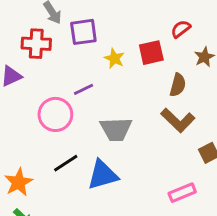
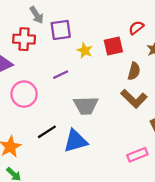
pink circle: (55, 114) -> (24, 94), moved

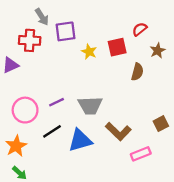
purple line: (61, 75) -> (57, 102), moved
pink circle: (24, 94) -> (25, 110), moved
brown L-shape: (134, 99) -> (118, 131), moved

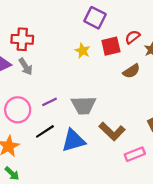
gray arrow: (42, 17) -> (26, 67), moved
red semicircle: (140, 29) -> (133, 37), moved
purple square: (65, 31) -> (95, 18), moved, turned 35
brown semicircle: (137, 72) -> (131, 71), turned 42

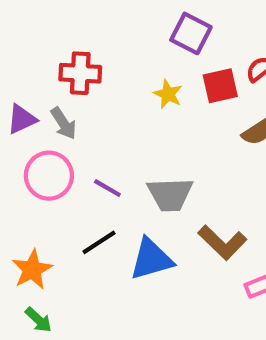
red cross: (22, 39) -> (80, 73), moved
purple line: (50, 102) -> (107, 188), turned 56
pink circle: (18, 110) -> (49, 176), moved

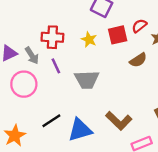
red cross: (80, 73) -> (52, 37), moved
purple line: (107, 188) -> (56, 66), moved, turned 35
gray trapezoid: (170, 194) -> (87, 80), moved

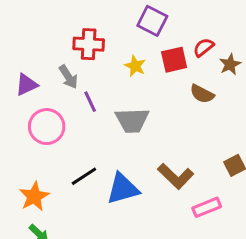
red cross: (52, 37) -> (89, 44), moved
gray arrow: (32, 56) -> (68, 77), moved
brown semicircle: (138, 60) -> (202, 94), turned 60

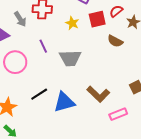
gray arrow: (68, 77) -> (20, 19), moved

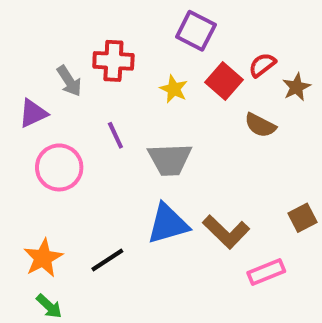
red square: (97, 19) -> (224, 81), turned -36
black line: (39, 94) -> (107, 260), moved
blue triangle: (64, 102) -> (168, 224), moved

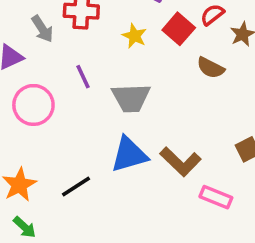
pink rectangle: (266, 272) -> (216, 197), turned 44

